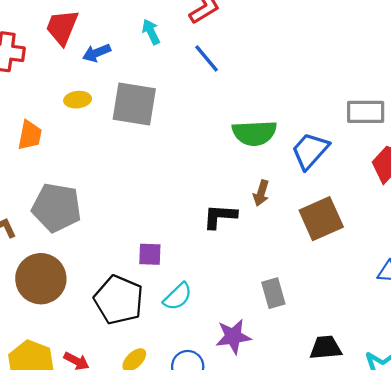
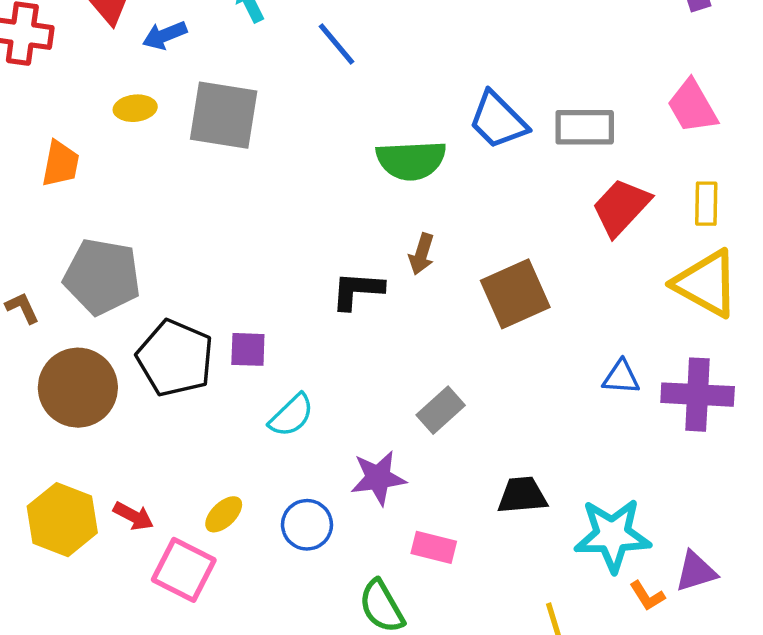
blue trapezoid: (310, 151) -> (498, 120), moved, turned -87
gray rectangle: (273, 293) -> (441, 410), turned 64
black pentagon: (119, 300) -> (175, 358), moved

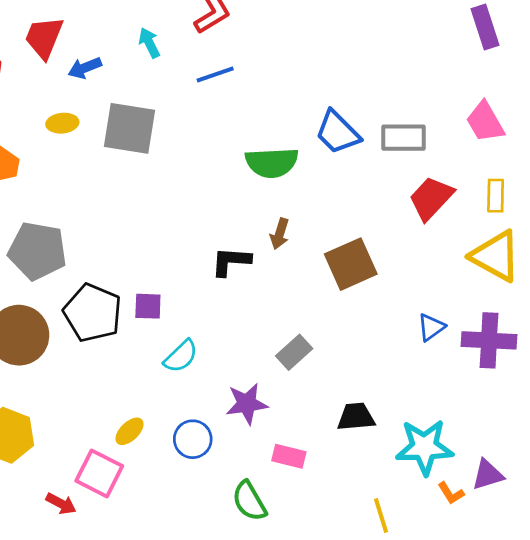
blue line: (336, 44) -> (215, 74), turned -69
blue triangle: (621, 377) -> (431, 327), turned -40
red arrow: (133, 516) -> (61, 504), moved

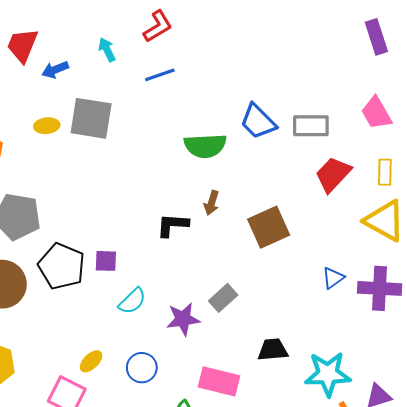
yellow ellipse: (62, 123) -> (47, 126), moved
purple star: (247, 404) -> (183, 319), moved
pink rectangle: (289, 456) -> (219, 381), size x1.5

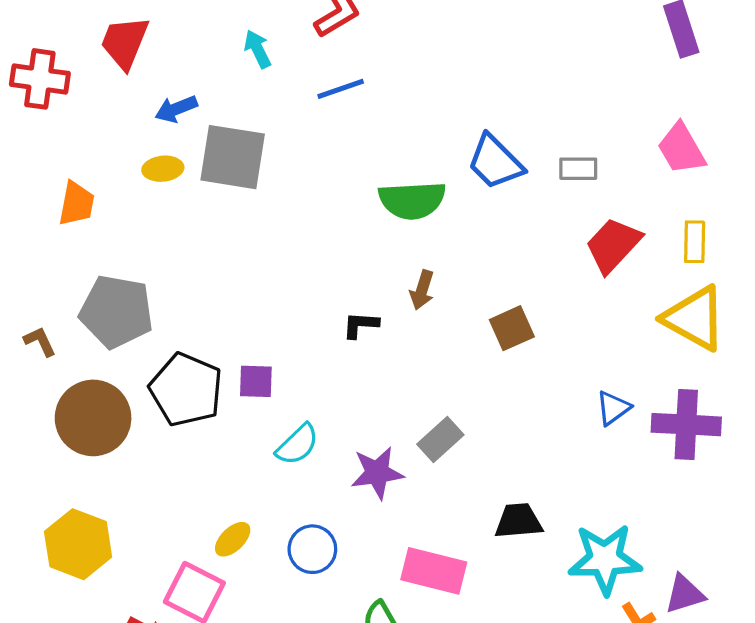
blue arrow: (55, 70) -> (176, 109), moved
gray rectangle: (311, 126) -> (578, 169), size x0.7
black L-shape: (172, 225) -> (361, 325), size x0.7
brown square: (269, 227) -> (512, 328), size x0.7

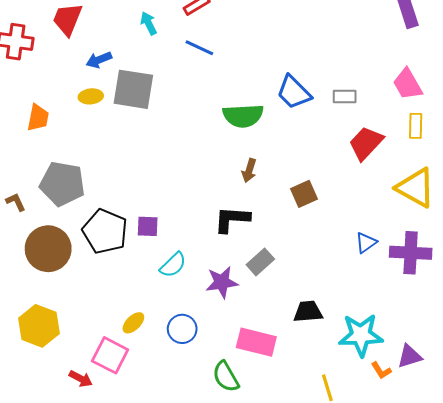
blue line: (341, 89) -> (199, 48), turned 44
yellow rectangle: (695, 242) -> (416, 126), moved
black L-shape: (361, 325) -> (232, 219), moved, size x1.6

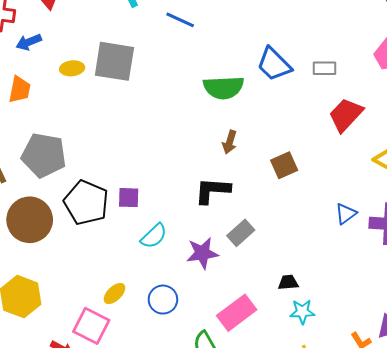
blue arrow: (99, 60) -> (29, 42), moved
black trapezoid: (308, 312) -> (288, 282), size x0.7
cyan star: (361, 335) -> (302, 312), moved, size x0.6
pink rectangle: (256, 342) -> (237, 313), turned -51

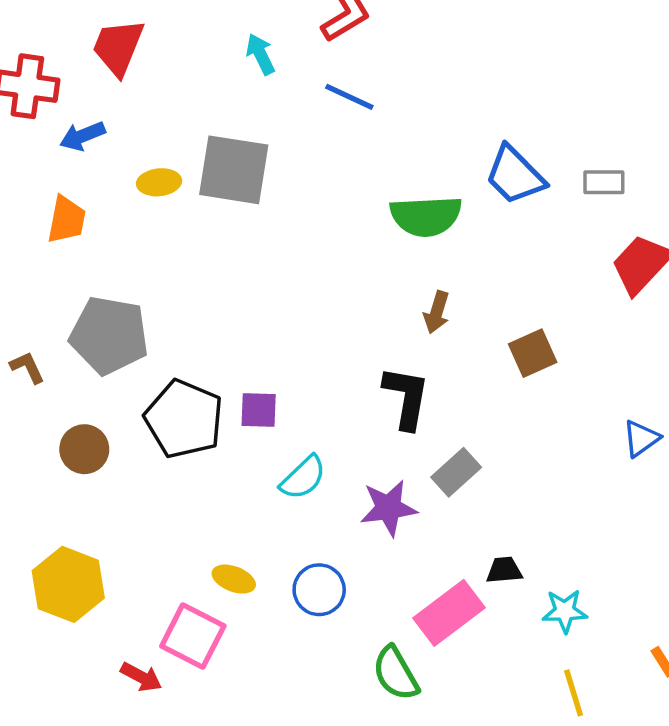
black L-shape: (212, 191) -> (406, 398), turned 96
brown circle: (30, 220) -> (84, 449), size x0.6
black trapezoid: (288, 282) -> (504, 570), moved
yellow ellipse: (114, 294) -> (234, 579), turned 65

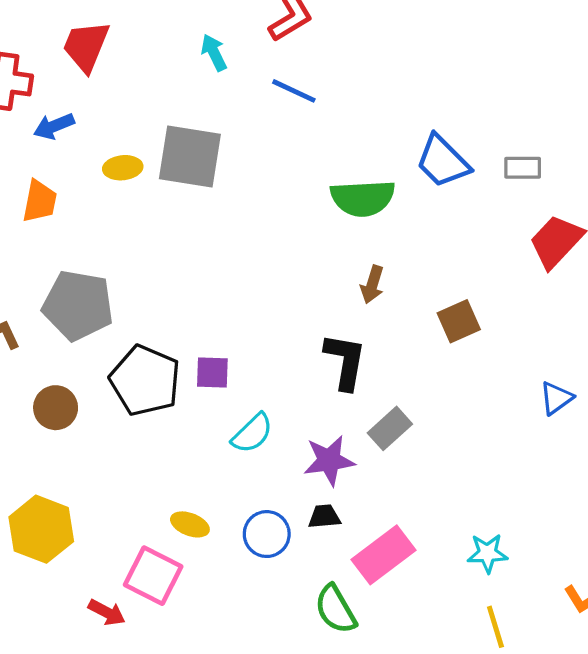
black trapezoid: (504, 570) -> (324, 516), moved

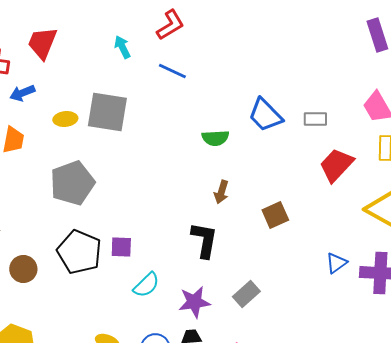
green semicircle: (363, 198) -> (215, 138), size x0.7
gray pentagon: (78, 305) -> (72, 183), moved, turned -30
gray rectangle: (390, 428) -> (246, 294), moved

